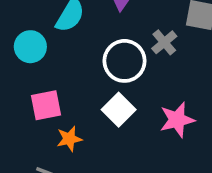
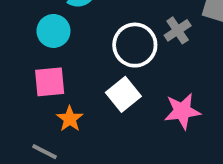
cyan circle: (30, 47) -> (53, 31), moved
orange star: (69, 139) -> (70, 119), turned -30

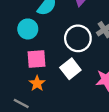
pink square: (50, 82) -> (37, 59), moved

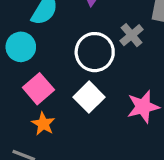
pink square: (37, 59) -> (38, 89), turned -30

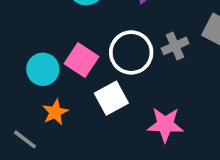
cyan circle: (21, 47) -> (43, 69), moved
pink square: (38, 89) -> (82, 60), moved, turned -32

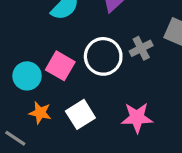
white square: (111, 98) -> (80, 114), moved
orange star: (55, 112) -> (40, 113), turned -30

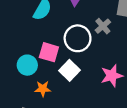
white square: (80, 114) -> (69, 70), moved

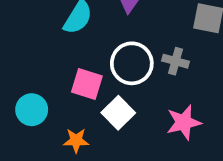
gray cross: (103, 26) -> (176, 61), moved, turned -35
cyan circle: (27, 65) -> (32, 110), moved

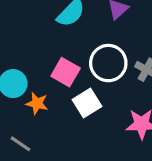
orange star: (76, 140) -> (37, 103), moved

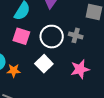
pink square: (66, 72) -> (21, 36), moved

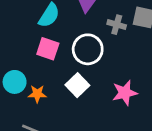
gray cross: (76, 35) -> (117, 25), moved

